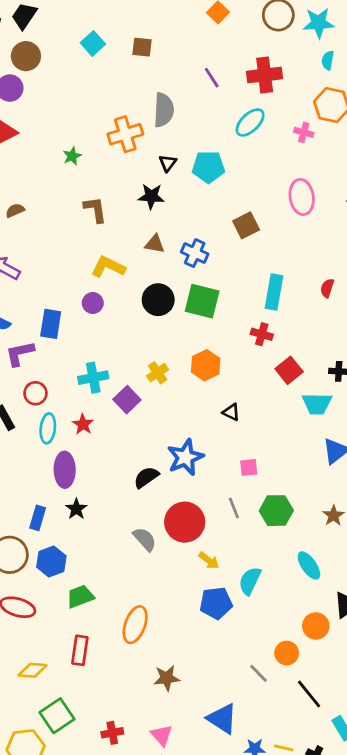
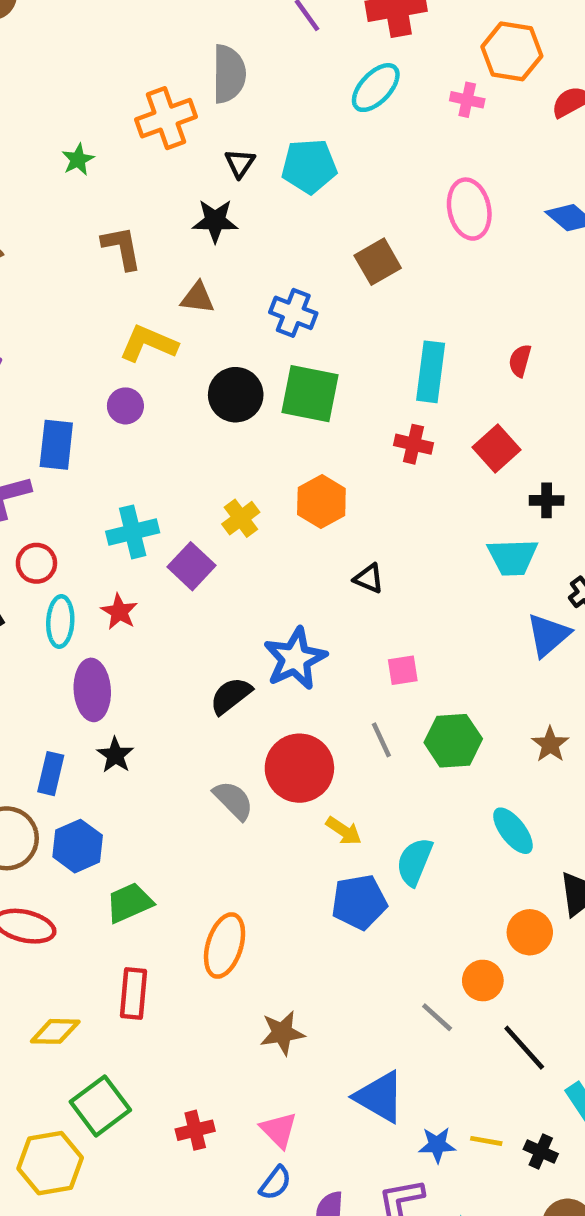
brown triangle: (155, 244) -> (197, 298), moved
red square: (289, 370) -> (497, 449), moved

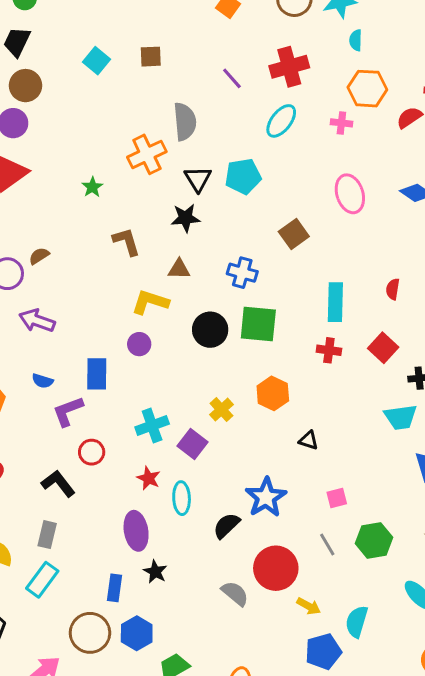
black triangle: (240, 163) -> (198, 179), size x1.4
cyan ellipse: (60, 622) -> (182, 498), moved

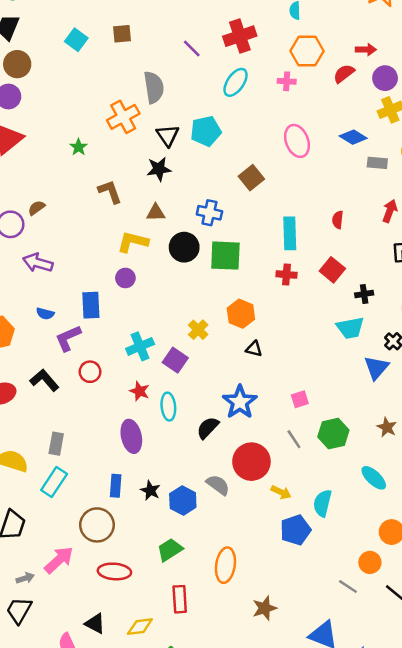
black circle: (210, 330) -> (184, 247), moved
black triangle: (309, 440) -> (254, 349), moved
black L-shape: (58, 483) -> (44, 380), moved
black star: (155, 572) -> (150, 491), moved
blue hexagon: (137, 633) -> (183, 501), moved

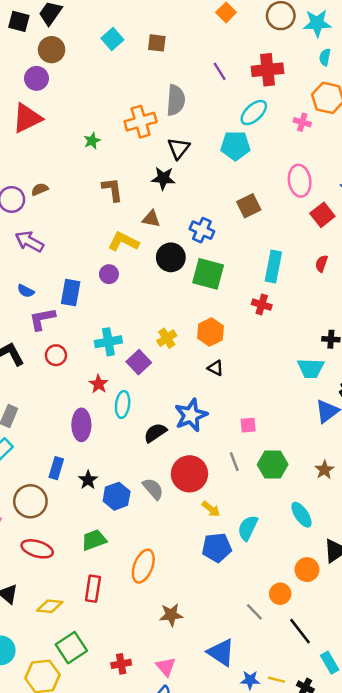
cyan pentagon: (206, 131) -> (235, 146), moved
red square: (332, 270) -> (322, 215), moved

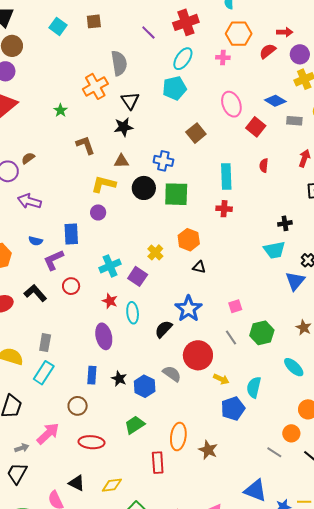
brown circle: (30, 501) -> (78, 406), size x0.7
red rectangle: (93, 589) -> (158, 463), moved
brown star: (171, 615) -> (208, 450), moved, turned -30

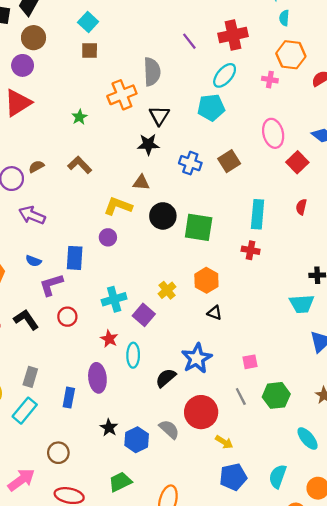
brown square: (94, 21) -> (90, 51), moved
brown L-shape: (85, 145) -> (80, 165), moved, turned -30
blue cross: (163, 161) -> (190, 163), moved
blue rectangle: (92, 375) -> (69, 398), moved
cyan semicircle: (254, 387) -> (278, 476), moved

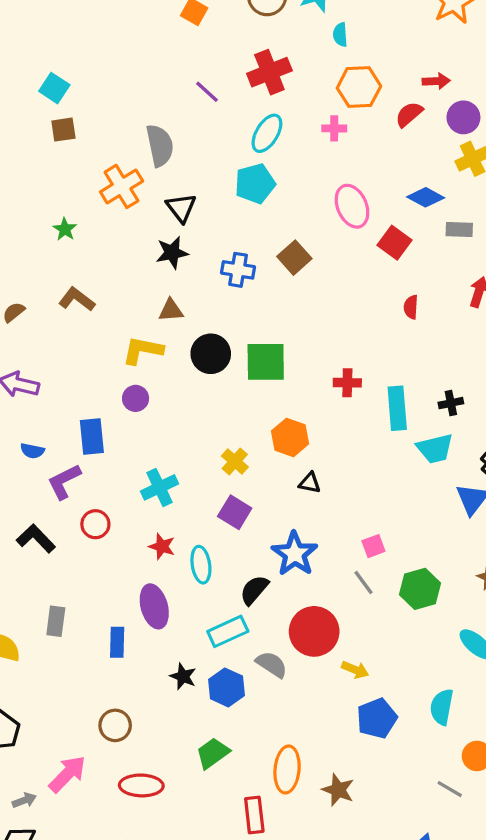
cyan rectangle: (258, 214) -> (397, 408), moved
purple square: (144, 315) -> (235, 512), moved
gray line: (241, 397) -> (364, 583), moved
cyan rectangle: (25, 411) -> (228, 631), moved, turned 35

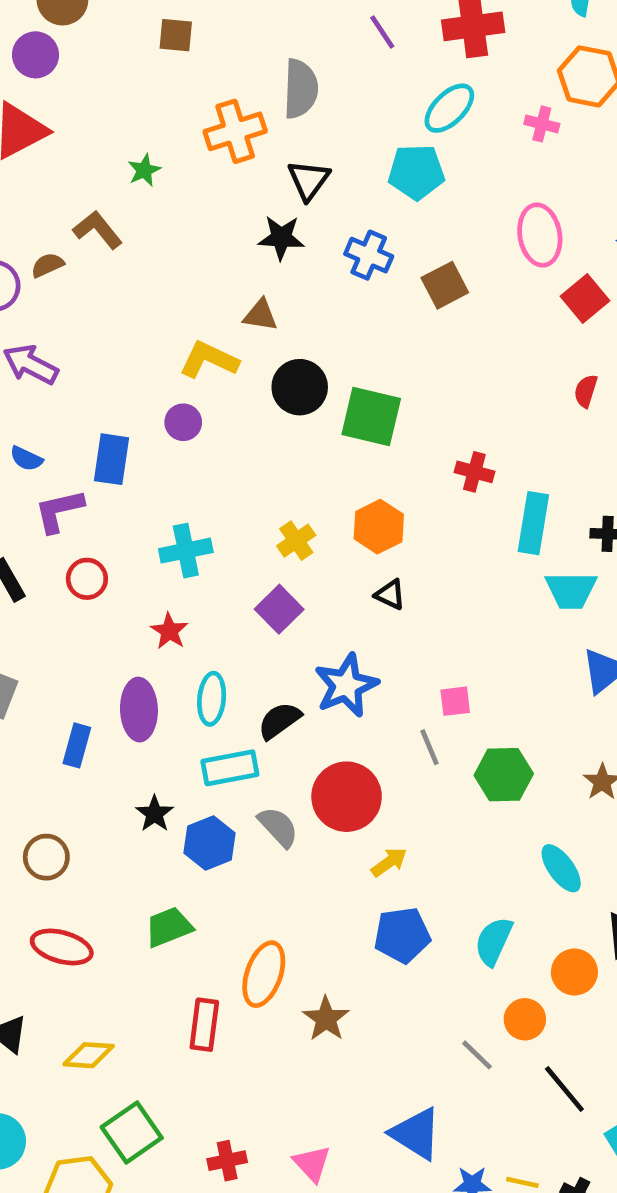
blue cross: (238, 270) -> (369, 255), moved
brown L-shape: (77, 299) -> (98, 230), moved
cyan ellipse: (201, 565) -> (212, 699), moved
yellow arrow: (355, 670) -> (389, 862), turned -72

